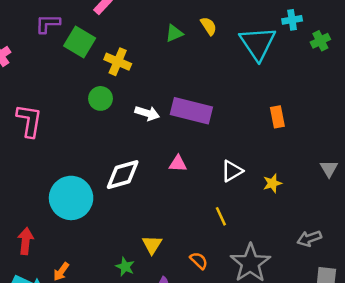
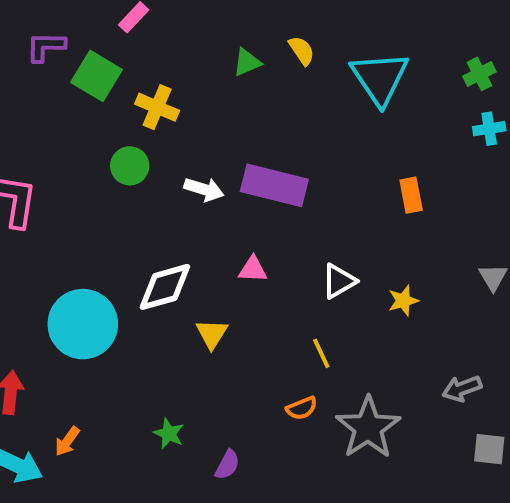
cyan cross: (292, 20) -> (489, 129), moved
yellow triangle: (152, 245) -> (212, 334), moved
orange semicircle: (199, 261) -> (302, 408), moved, turned 114

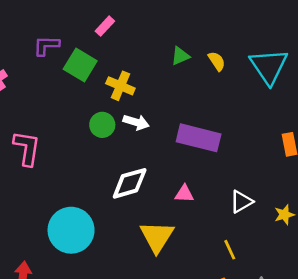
yellow semicircle: (302, 51) -> (217, 61), moved
white arrow: (204, 189) -> (136, 122), moved
white diamond: (165, 287) -> (130, 183), moved
yellow triangle: (212, 334) -> (157, 237), size x1.6

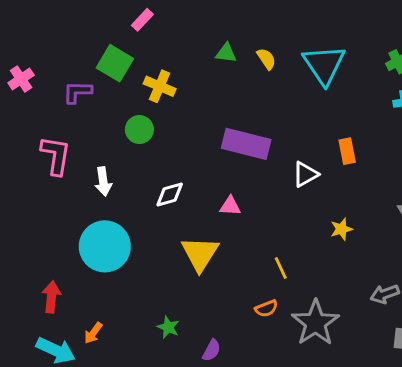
purple L-shape: (46, 46) -> (77, 92), moved
green triangle: (180, 56) -> (226, 53), turned 30
white arrow: (136, 122) -> (103, 181), moved, turned 65
white diamond: (130, 183) -> (170, 194), size x0.7
white triangle: (241, 202) -> (305, 174), moved

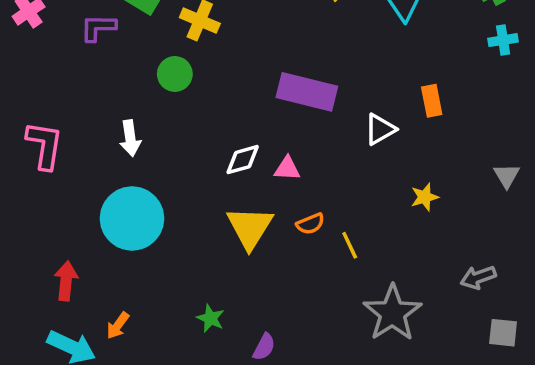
pink L-shape: (56, 155) -> (45, 145), moved
white diamond: (170, 194) -> (243, 160), moved
orange semicircle: (266, 308) -> (310, 224), moved

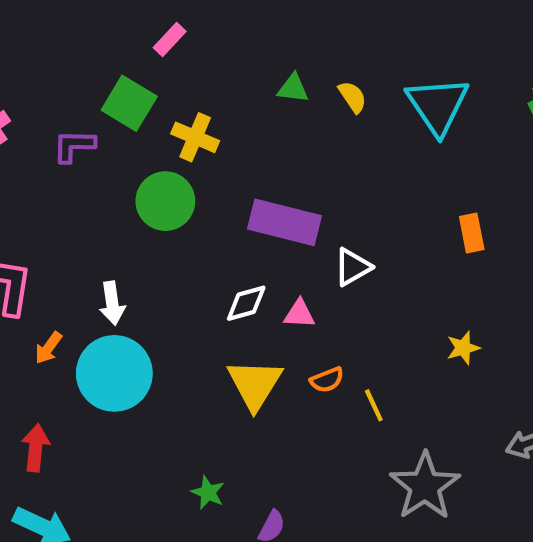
green circle: (175, 74) -> (165, 201), size x1.4
purple rectangle: (307, 92) -> (284, 222), moved
white triangle: (380, 129) -> (353, 267), moved
white arrow: (130, 138) -> (112, 303), moved
orange arrow: (118, 326) -> (48, 348), moved

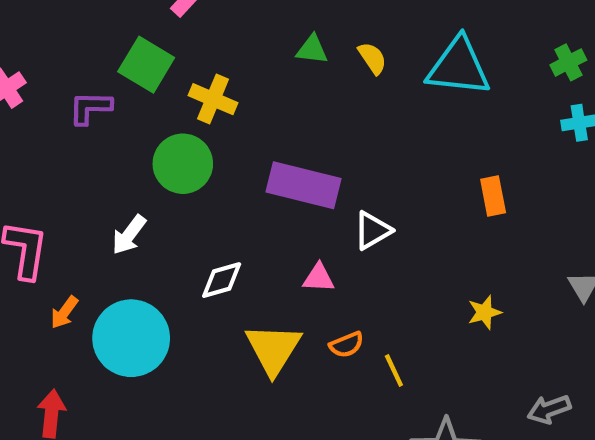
cyan triangle: (438, 105) -> (459, 67), turned -50
white arrow: (112, 303) -> (129, 235), moved, turned 45
white diamond: (246, 303) -> (222, 280), moved

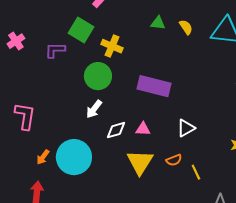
white triangle: (372, 230) -> (186, 128), moved
white arrow: (129, 235) -> (94, 109), moved
pink triangle: (319, 278) -> (143, 129), moved
orange arrow: (64, 312) -> (43, 157), moved

